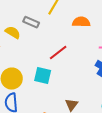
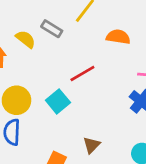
cyan square: (43, 76) -> (58, 101), turned 30

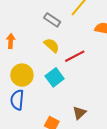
yellow semicircle: (26, 39) -> (52, 45), moved

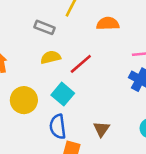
yellow semicircle: (52, 45) -> (51, 57), turned -42
blue semicircle: (17, 100) -> (58, 127), moved

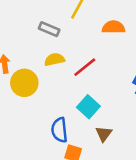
cyan square: (63, 94) -> (88, 107), moved
yellow circle: (24, 100) -> (24, 83), moved

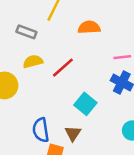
cyan square: (88, 107) -> (85, 104), moved
brown triangle: (104, 134) -> (73, 133), moved

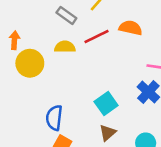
red line: (63, 68) -> (97, 36), moved
brown triangle: (73, 133) -> (108, 133), moved

